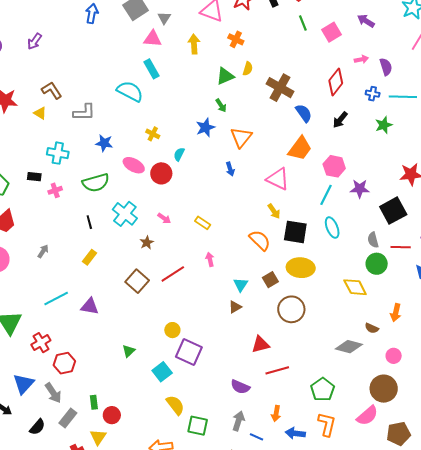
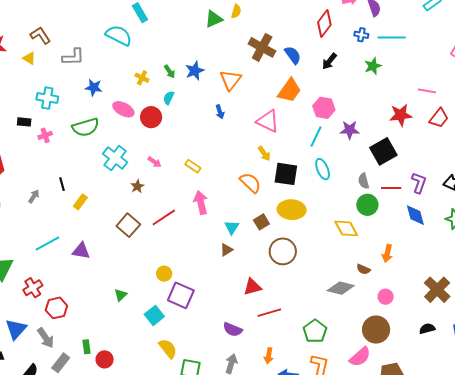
brown cross: (280, 88) -> (262, 47), moved
green arrow: (221, 105) -> (170, 72), moved
black line: (89, 222) -> (62, 184), moved
pink arrow: (210, 259) -> (201, 203), size x1.6

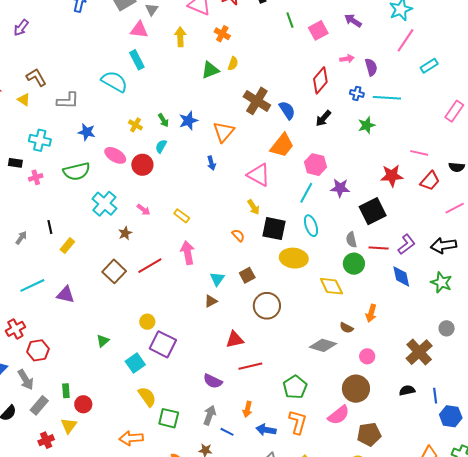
orange semicircle: (250, 183) -> (238, 235), size x0.6
purple L-shape: (419, 183) -> (406, 244), turned 30
yellow ellipse: (292, 210) -> (294, 258), moved

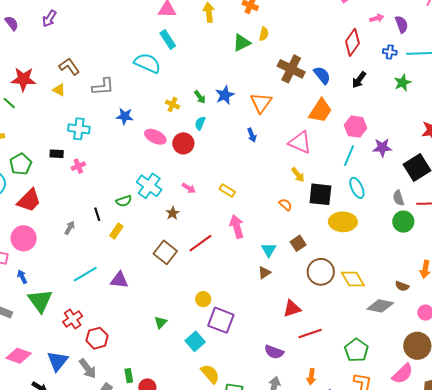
green semicircle: (77, 171) -> (124, 201), moved, size x0.6
yellow diamond: (331, 286) -> (353, 279), moved

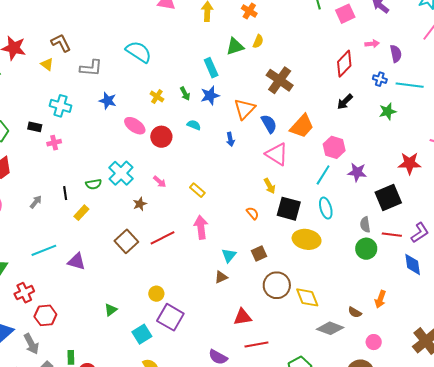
cyan rectangle: (168, 40) -> (211, 68), moved
blue semicircle: (322, 75) -> (269, 124), moved
cyan semicircle: (200, 123) -> (194, 125), moved, turned 80

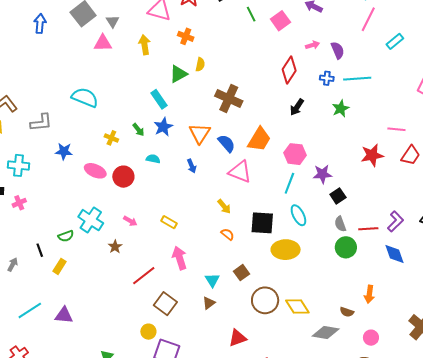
yellow arrow: (270, 186) -> (224, 206), moved
black square: (388, 197) -> (338, 196), moved, size x0.6
brown square: (126, 241) -> (165, 304), moved

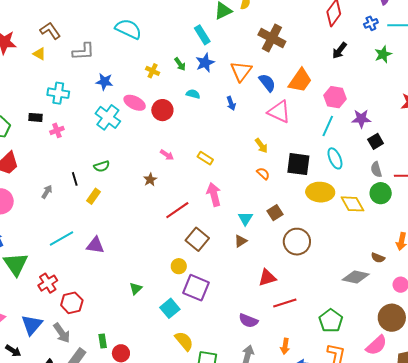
blue cross: (327, 78) -> (371, 23), turned -32
cyan cross: (91, 220) -> (108, 117), moved
yellow diamond: (297, 306) -> (353, 204), moved

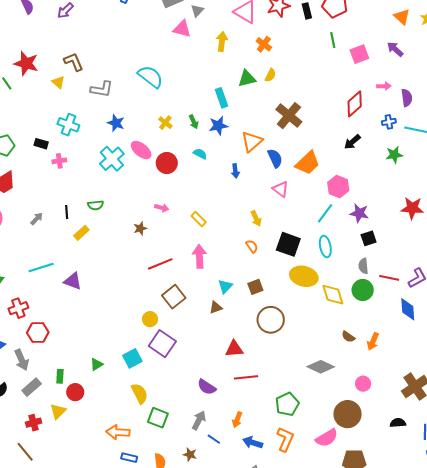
pink triangle: (279, 112) -> (281, 189), size x0.7
pink arrow: (167, 155) -> (162, 208), turned -32
brown semicircle: (378, 258) -> (348, 337), moved
green triangle: (136, 289) -> (97, 364), moved

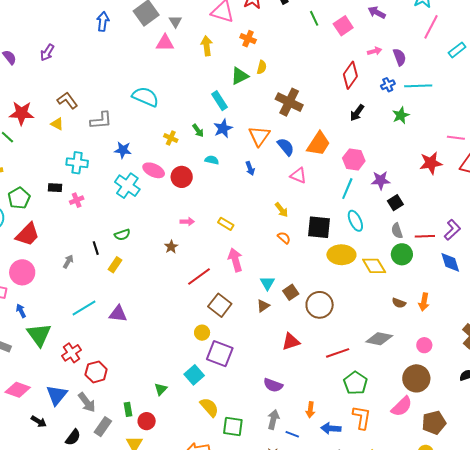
brown square: (255, 287) -> (291, 292), moved
red line: (246, 377) -> (338, 353), moved

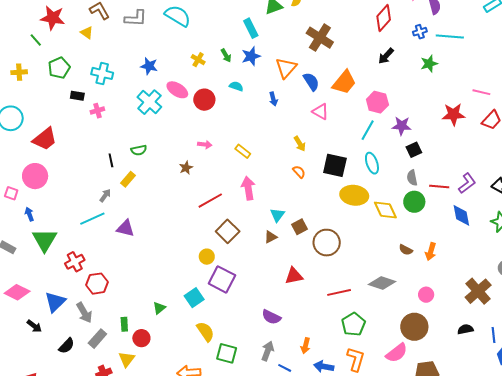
gray L-shape: (101, 120) -> (136, 18), moved
green pentagon: (19, 198) -> (59, 68), moved
gray arrow: (68, 262) -> (105, 195), moved

